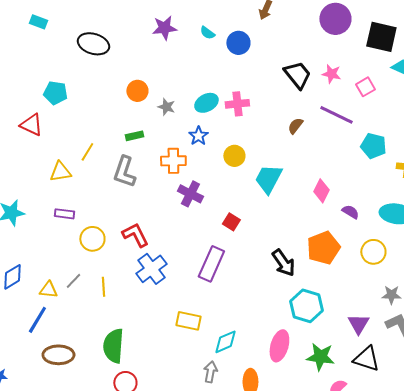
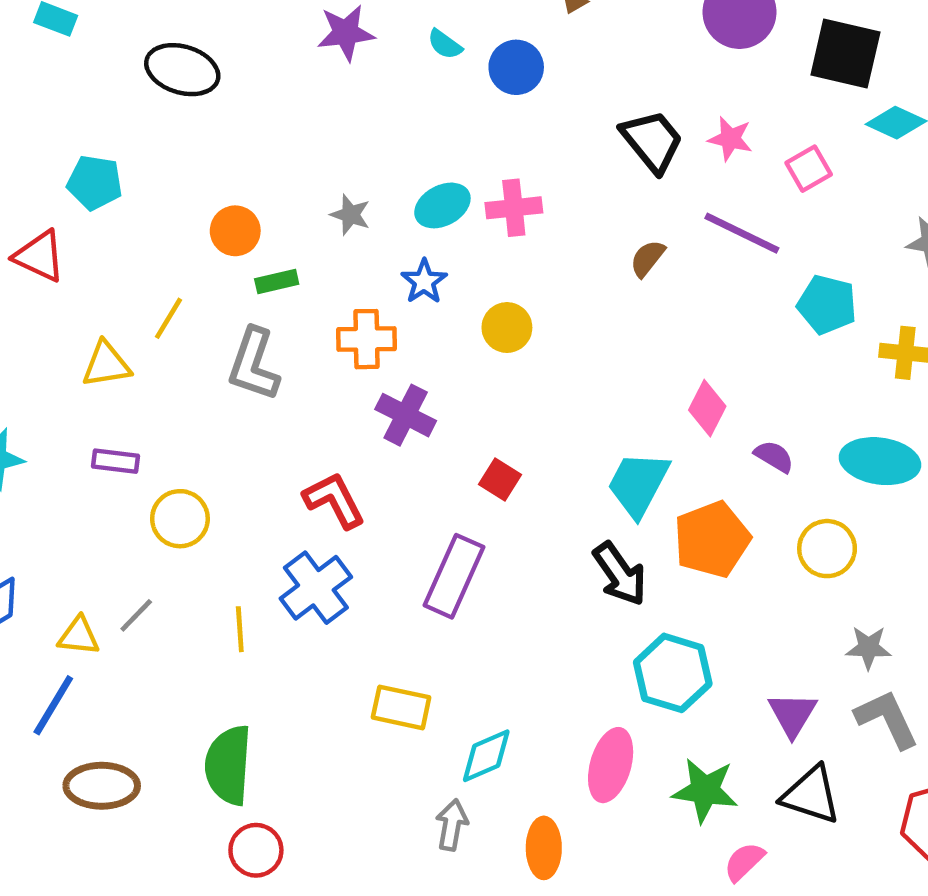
orange circle: (137, 91) -> (235, 231), moved
cyan trapezoid: (268, 179) -> (638, 484), moved
red L-shape: (135, 235) -> (334, 500), moved
yellow line: (103, 287) -> (240, 629), moved

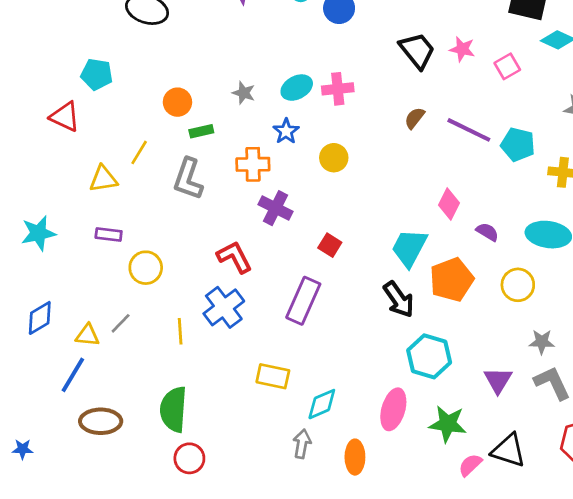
purple line: (742, 233) -> (469, 130), moved
black triangle: (811, 795) -> (509, 450), moved

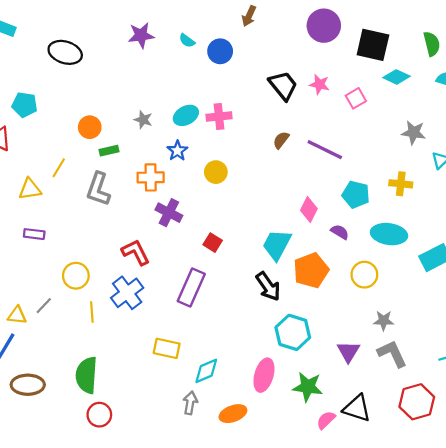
cyan pentagon: (518, 144) -> (356, 195), moved
yellow circle: (146, 268) -> (76, 276), moved
orange ellipse: (355, 457) -> (233, 414), turned 70

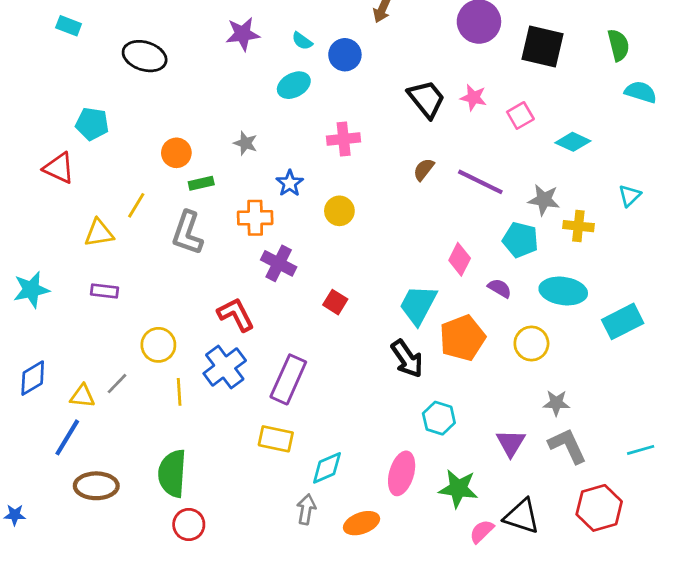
cyan diamond: (396, 77) -> (573, 142), moved
cyan ellipse: (186, 115) -> (294, 85), moved
gray star: (414, 133) -> (544, 200), moved
purple rectangle: (191, 287) -> (288, 379), moved
cyan hexagon: (293, 332) -> (439, 418), size x0.7

